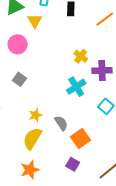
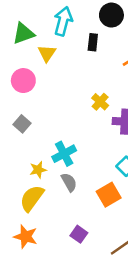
cyan cross: (76, 87) -> (64, 154), moved
orange square: (80, 139) -> (109, 195), moved
orange star: (30, 170) -> (26, 237), turned 30

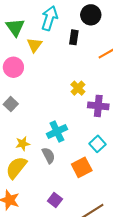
green triangle: (23, 33) -> (15, 27), turned -48
cyan cross: (64, 154) -> (57, 131), moved

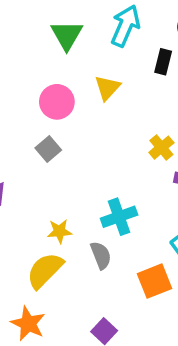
yellow triangle: (35, 45) -> (107, 88), moved
gray square: (11, 104) -> (48, 149), moved

